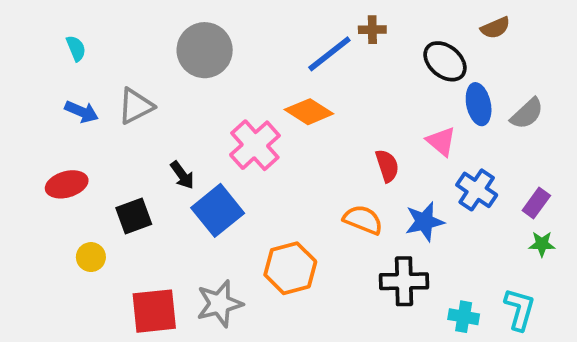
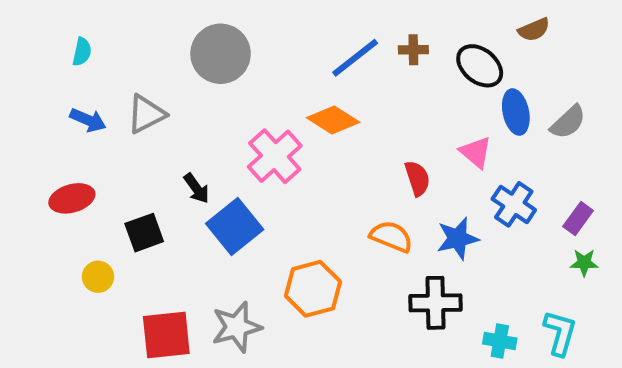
brown cross: (372, 30) -> (413, 50), moved
cyan semicircle: (76, 48) -> (82, 52), turned 35

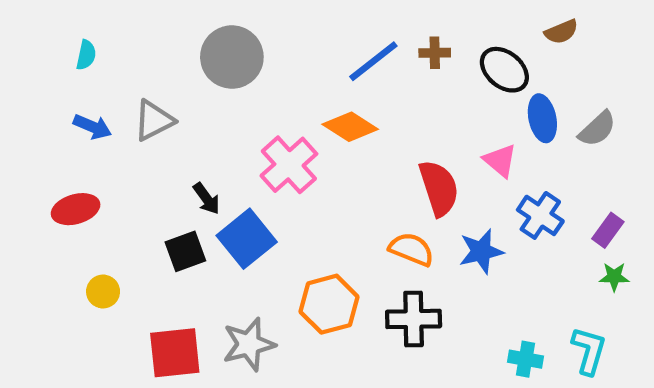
red semicircle: (417, 178) -> (439, 188), size x1.5
black square: (144, 233) -> (185, 251), moved
black cross: (435, 303) -> (414, 319), moved

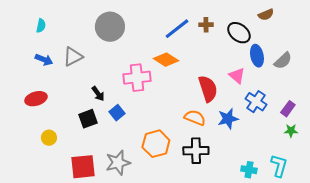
pink cross: (289, 165) -> (137, 78), turned 36
blue square: (247, 239) -> (117, 113), size x0.6

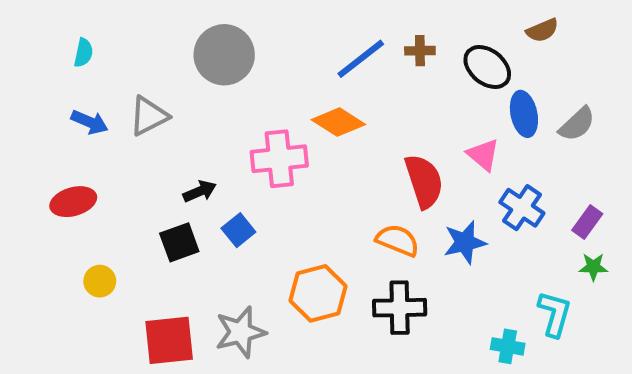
black arrow: (98, 94) -> (200, 191), turned -77
cyan L-shape: (279, 166) -> (555, 314), moved

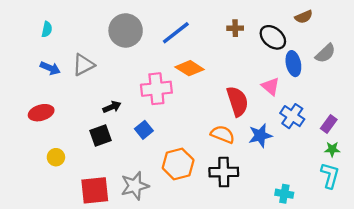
blue line: (361, 59) -> (176, 33), moved
gray semicircle: (577, 124) -> (325, 53), moved
blue square: (238, 230) -> (144, 130), moved
cyan L-shape: (555, 314) -> (330, 175), moved

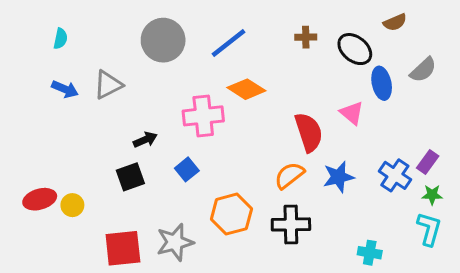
red ellipse: (41, 113) -> (40, 199), moved
blue cross: (292, 116) -> (395, 175), moved
orange semicircle: (223, 134) -> (289, 175), turned -60

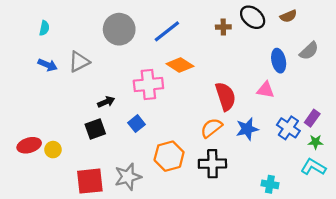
black ellipse: (355, 49) -> (253, 17), moved
pink triangle: (352, 113) -> (266, 90), moved, turned -30
cyan L-shape: (429, 229) -> (313, 167), turned -75

